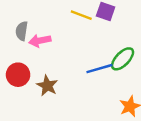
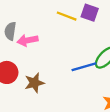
brown star: (47, 86) -> (34, 83), turned 30

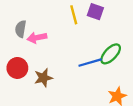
yellow line: (67, 16) -> (74, 15), turned 54

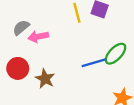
gray semicircle: (21, 29) -> (21, 27), turned 42
brown star: (43, 78) -> (45, 79), turned -30

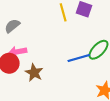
pink arrow: (38, 37) -> (17, 52), moved

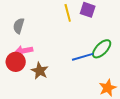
gray semicircle: (12, 26) -> (19, 26), turned -35

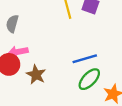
green ellipse: (102, 49) -> (89, 79), moved

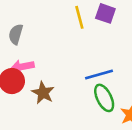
green ellipse: (89, 79) -> (104, 98), turned -70

